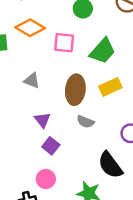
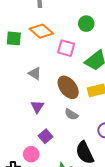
brown ellipse: (75, 90) -> (68, 87), turned -55
purple square: (51, 146) -> (45, 136), moved

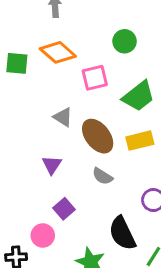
pink square: (66, 48) -> (95, 78), turned -30
gray triangle: (35, 74) -> (63, 117), moved

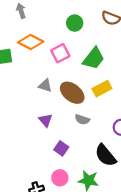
pink circle: (43, 235) -> (60, 178), moved

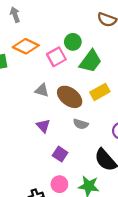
green circle: (75, 23) -> (73, 42), moved

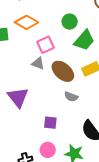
pink square: (56, 57) -> (46, 45), moved
purple triangle: (43, 126) -> (18, 97), moved, size x1.6
purple square: (60, 154) -> (50, 123), turned -32

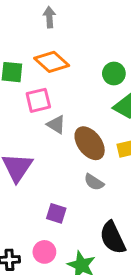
pink square: (46, 45) -> (38, 100), moved

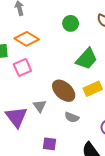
green circle: (114, 74) -> (71, 23), moved
gray triangle: (56, 125) -> (40, 106), moved, turned 32

